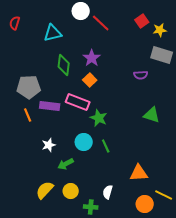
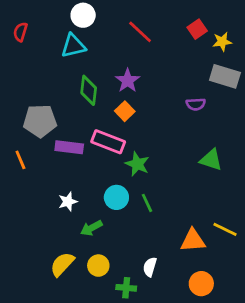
white circle: (81, 11) -> (83, 15), moved
orange line: (28, 115) -> (20, 160), moved
yellow line: (164, 195) -> (225, 229), moved

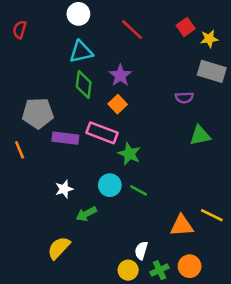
cyan triangle: (73, 46) -> (81, 52), moved
green triangle: (211, 160) -> (200, 135), moved, turned -30
green line: (147, 203) -> (139, 190), turned -36
yellow circle: (98, 266) -> (128, 270), moved
green cross: (126, 288) -> (159, 270), moved, turned -30

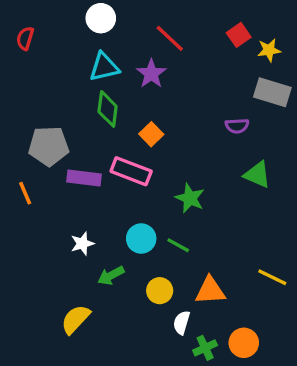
purple star: (120, 75) -> (151, 74), moved
green triangle: (200, 135) -> (257, 175), turned 35
green star: (129, 154) -> (190, 198), moved
orange triangle: (182, 226) -> (210, 291), moved
yellow circle: (128, 270) -> (160, 291), moved

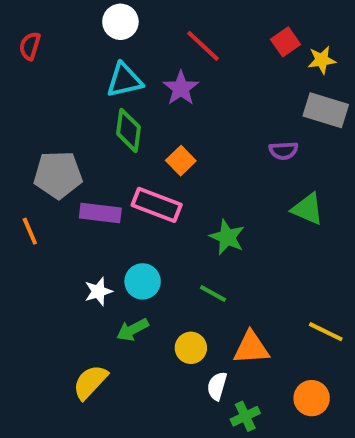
cyan circle: (141, 239) -> (143, 281), moved
orange circle: (244, 343) -> (312, 398), moved

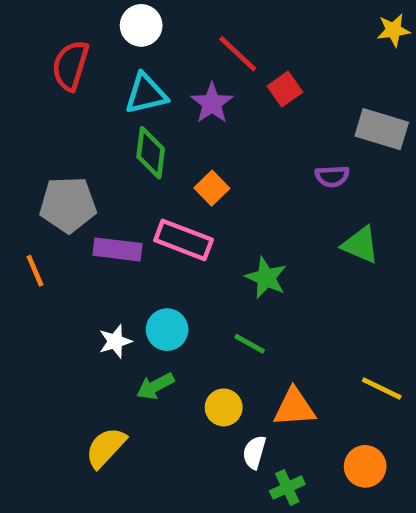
red square: (285, 42) -> (285, 89), moved
red semicircle: (30, 46) -> (70, 65), moved, size x1.5
yellow star: (322, 60) -> (393, 30), moved

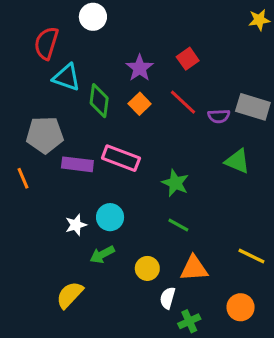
red line: (238, 54) -> (183, 102), moved
cyan triangle: (146, 94) -> (67, 77), moved, turned 32
gray rectangle: (382, 129) -> (253, 107), moved
orange square: (212, 188) -> (140, 104), moved
green line: (250, 344) -> (178, 225), moved

